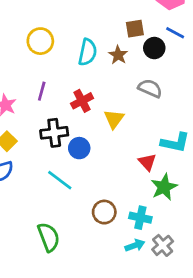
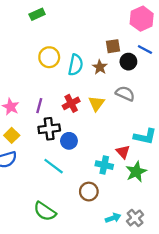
yellow circle: (40, 41) -> (49, 57), moved
purple line: (42, 91) -> (39, 106), moved
yellow triangle: (114, 119) -> (97, 103), moved
cyan cross: (140, 218) -> (104, 165), moved
green semicircle: (49, 237) -> (45, 211), turned 145

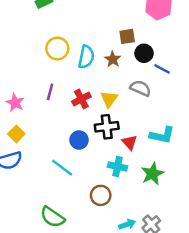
blue line: (145, 49) -> (162, 69), moved
purple line: (39, 106) -> (50, 92), moved
black cross: (49, 129) -> (107, 127), moved
red triangle: (123, 152) -> (130, 142), moved

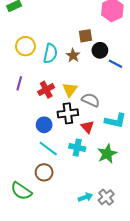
gray semicircle: (140, 88) -> (91, 100), moved
cyan line: (62, 168) -> (48, 149), moved
brown circle: (101, 195) -> (44, 172), moved

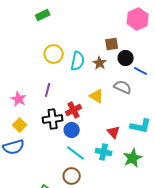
red cross: (46, 90) -> (74, 110), moved
yellow triangle: (70, 90) -> (97, 96), turned -35
gray semicircle: (91, 100) -> (123, 87), moved
black cross: (68, 113) -> (53, 119), moved

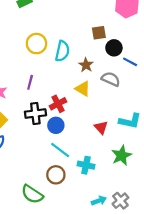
brown star: (100, 63) -> (86, 65), moved
cyan cross: (104, 152) -> (86, 165), moved

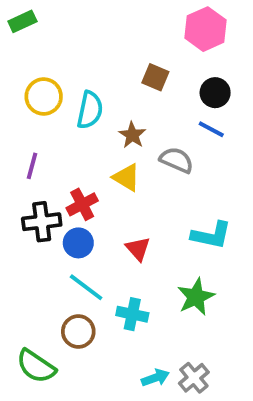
brown square: (99, 33) -> (155, 77), turned 32
black circle: (114, 48) -> (215, 93), moved
red triangle: (101, 127) -> (138, 249), moved

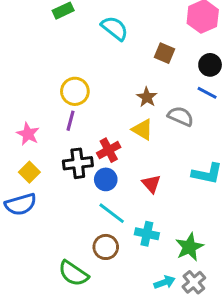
yellow circle: (44, 96) -> (75, 91), moved
cyan semicircle: (90, 110) -> (115, 28), moved, turned -64
green star: (196, 297) -> (189, 247), moved

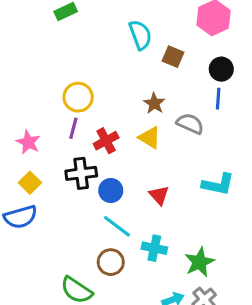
cyan semicircle: (115, 28) -> (140, 35), moved, turned 32
blue line: (207, 93) -> (218, 99), turned 66
red cross: (109, 150) -> (106, 141), moved

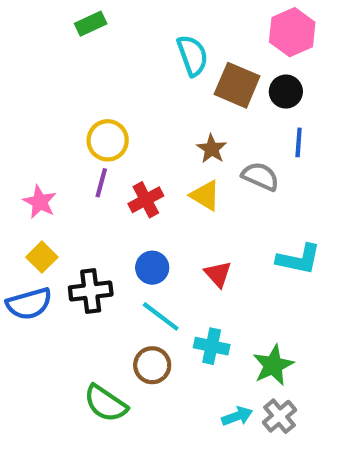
brown square: (173, 57) -> (237, 85), size x1.5
black circle: (221, 69) -> (286, 92), moved
black cross: (81, 173) -> (91, 291), moved

